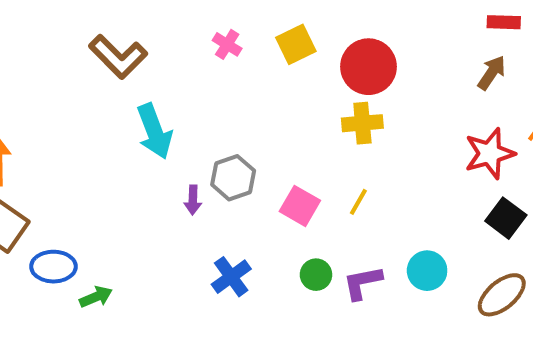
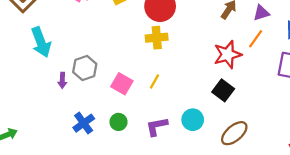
black square: (506, 218) -> (223, 90), moved
green circle: (316, 275) -> (119, 122), moved

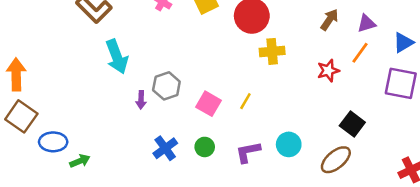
yellow cross: (157, 38) -> (272, 51), moved
red star: (228, 55) -> (328, 71), size x0.7
black square: (223, 90) -> (352, 124), moved

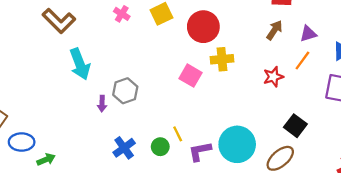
yellow line: (245, 101) -> (178, 134), moved, turned -56
pink square: (208, 104) -> (191, 76), moved
cyan circle: (289, 144) -> (237, 144), size x1.6

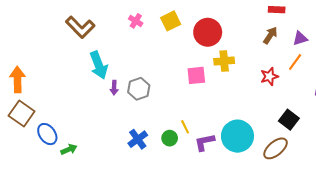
pink square: (191, 76) -> (196, 75), turned -36
purple arrow: (102, 104) -> (114, 88), moved
blue ellipse: (22, 142) -> (47, 134), turned 55

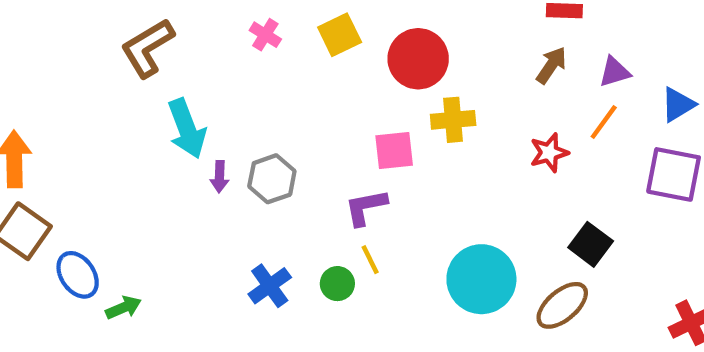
brown L-shape: (80, 27) -> (147, 48), turned 104
purple L-shape: (205, 142) -> (366, 207), moved

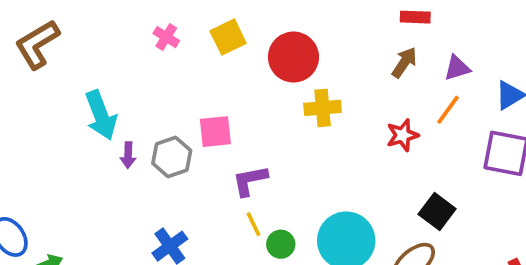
brown L-shape: (147, 48) -> (37, 44), moved
pink square: (394, 150) -> (215, 132), moved
green circle: (337, 284) -> (281, 244), moved

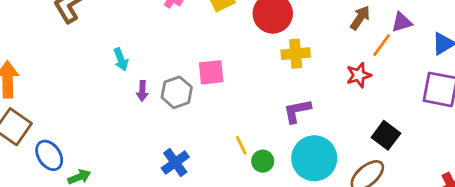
orange line: (448, 110) -> (382, 45), moved
cyan arrow: (101, 115) -> (121, 59), size x0.6
purple L-shape: (250, 181) -> (297, 111), moved

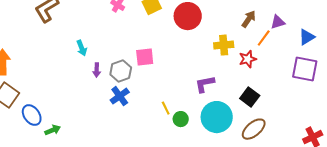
yellow cross: (296, 54) -> (224, 45), moved
black square: (386, 135) -> (250, 97), moved
blue cross: (175, 163) -> (120, 96), moved

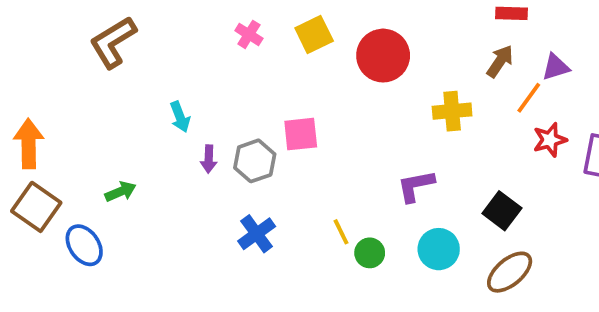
red star: (248, 59) -> (550, 140), moved
blue cross: (120, 96) -> (257, 234), moved
cyan circle: (217, 117) -> (439, 249), size x0.7
green arrow: (53, 130) -> (121, 192), moved

